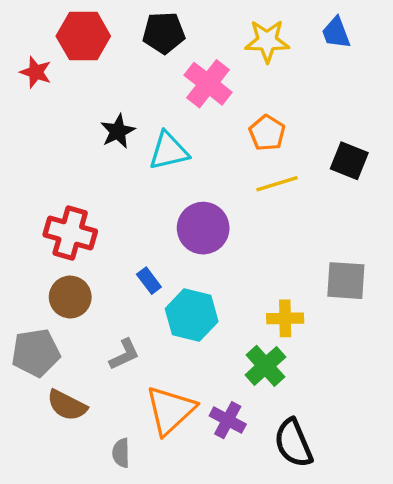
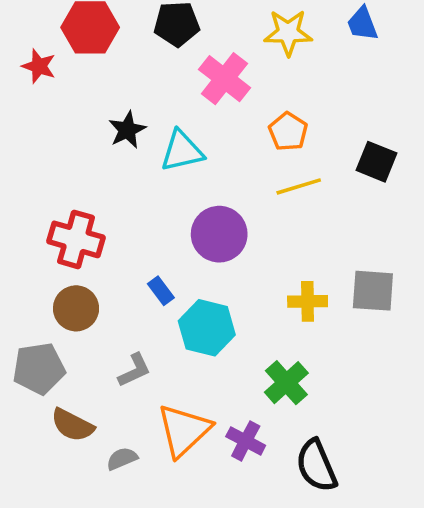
yellow cross: (285, 318) -> (308, 301), moved
gray semicircle: (121, 453) -> (122, 459), moved, turned 68

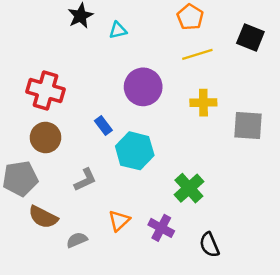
cyan triangle: (182, 151) -> (118, 30), size x0.6
yellow cross: (308, 301) -> (203, 103), moved
orange triangle: (184, 430) -> (119, 221), size x0.6
black semicircle: (316, 466) -> (209, 245), size x0.7

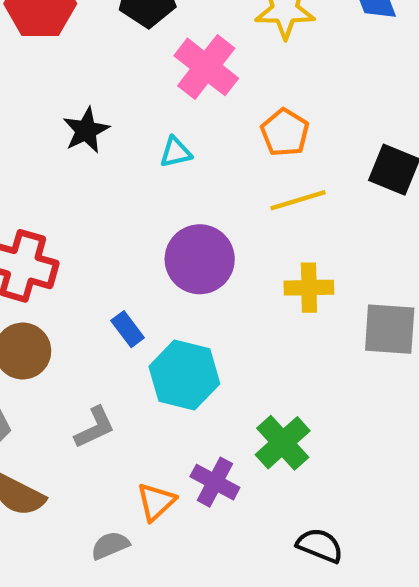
cyan triangle: (118, 30) -> (176, 152), moved
purple cross: (161, 228) -> (215, 482), moved
gray semicircle: (77, 240) -> (110, 545), moved
black semicircle: (209, 245) -> (320, 545), turned 135

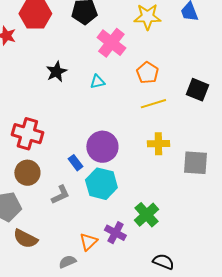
purple circle: (200, 259) -> (102, 147), moved
gray L-shape: (95, 427) -> (60, 195), moved

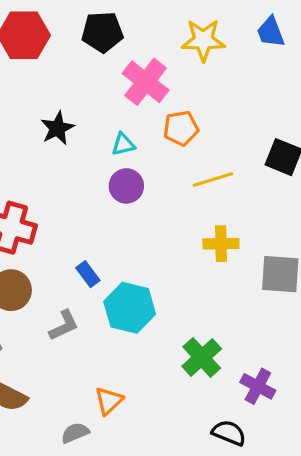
orange pentagon: (147, 73) -> (181, 128), moved, turned 30
purple circle: (102, 147) -> (126, 186), moved, size x0.7
purple cross: (115, 233) -> (258, 386), moved

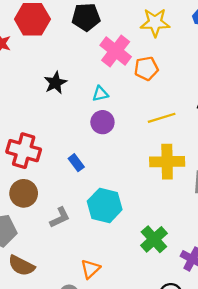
orange pentagon: (181, 128) -> (146, 69), moved
yellow cross: (221, 244) -> (167, 162), size x1.4
blue rectangle: (88, 274) -> (76, 163), moved

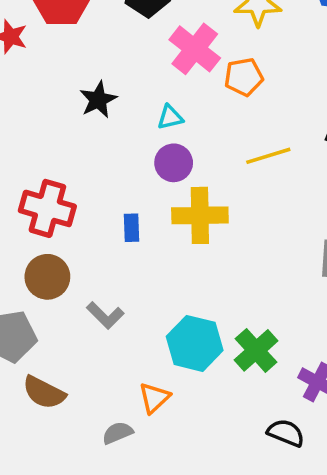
yellow cross: (167, 162) -> (200, 215), moved
blue rectangle: (76, 163) -> (132, 228), turned 35
cyan hexagon: (105, 205) -> (195, 343), moved
gray L-shape: (60, 217) -> (105, 315), turned 70

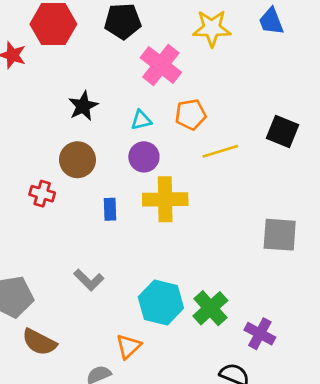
orange pentagon: (244, 77) -> (191, 114), moved
red cross: (47, 208) -> (42, 194), size x0.6
brown circle: (47, 277) -> (77, 160), moved

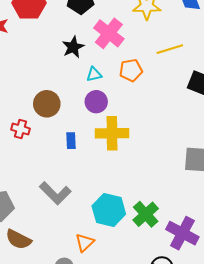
black star: (83, 106) -> (73, 47), moved
yellow line: (220, 151) -> (170, 49), moved
gray L-shape: (89, 280) -> (55, 193), size x1.4
purple cross: (260, 334) -> (182, 233), size x1.4

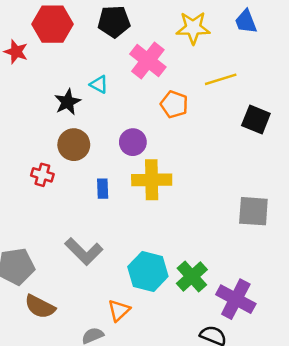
black star: (73, 47) -> (68, 102), moved
orange pentagon: (131, 70) -> (174, 104), turned 30
cyan triangle: (94, 74) -> (99, 84), moved, turned 42

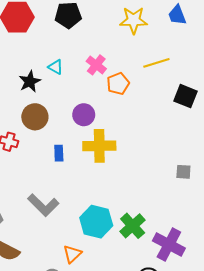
pink cross: (148, 60) -> (96, 65), moved, size x0.7
orange pentagon: (174, 104) -> (118, 84), turned 30
gray square: (253, 211) -> (183, 172), size x0.6

